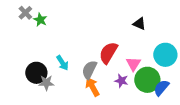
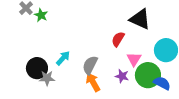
black triangle: (139, 24) -> (140, 19), size x1.6
red semicircle: (108, 53) -> (118, 39), moved, size x0.7
cyan arrow: (62, 63) -> (63, 58), turned -105
blue semicircle: (161, 88) -> (162, 83), turned 78

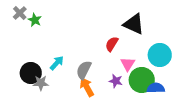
blue semicircle: (162, 83) -> (156, 88), turned -30

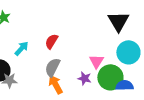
black triangle: (134, 24) -> (118, 21), moved, turned 35
red semicircle: (112, 44) -> (51, 41), moved
cyan arrow: (57, 63) -> (21, 48), moved

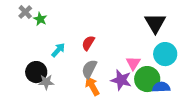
purple star: (84, 78) -> (121, 80), size x1.5

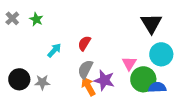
gray cross: (25, 12) -> (12, 18), moved
black circle: (36, 72) -> (19, 79), moved
purple star: (121, 80) -> (104, 80), moved

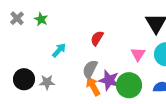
red semicircle: (84, 43) -> (97, 38), moved
pink triangle: (129, 63) -> (138, 54), moved
green circle: (143, 79) -> (129, 85), moved

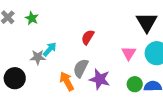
gray star: (47, 82) -> (38, 57), moved
green circle: (129, 85) -> (135, 84), moved, size x0.6
orange arrow: (93, 86) -> (67, 81), moved

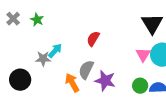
pink triangle: (129, 53) -> (143, 55), moved

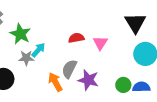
green star: (37, 20) -> (20, 34), moved, size x1.5
red semicircle: (93, 39) -> (76, 38), turned 49
pink triangle: (143, 55) -> (100, 43), moved

